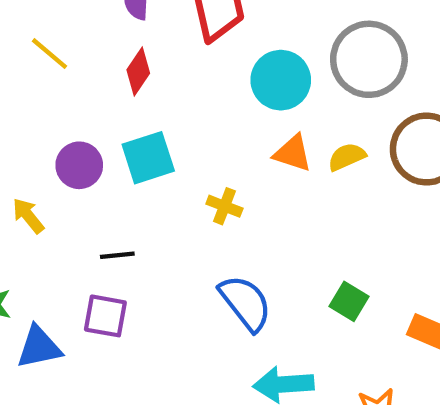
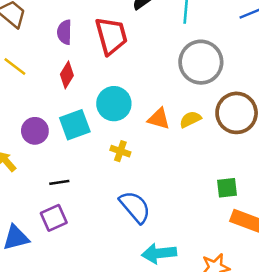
cyan circle: (281, 80) -> (114, 104), moved
green square: (349, 301) -> (227, 188), moved, turned -35
purple square: (105, 316) -> (54, 218), turned -32

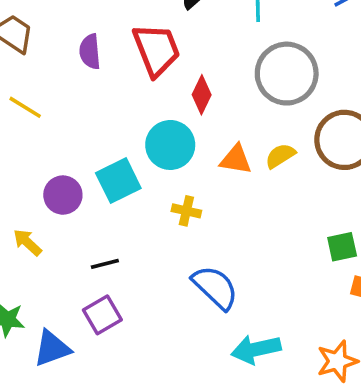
red diamond: (67, 75) -> (202, 95), moved

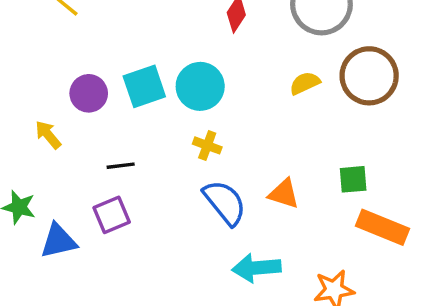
cyan circle: (170, 145) -> (200, 86), moved
orange triangle: (236, 159) -> (284, 194), moved
yellow cross: (186, 211) -> (207, 145), moved

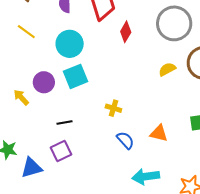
cyan circle: (200, 86) -> (70, 44), moved
yellow arrow: (48, 135) -> (21, 97), moved
blue semicircle: (225, 203) -> (125, 140), size x0.7

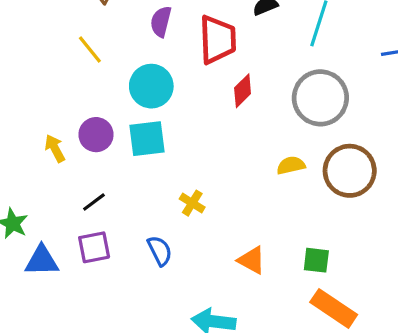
black line: (65, 123) -> (94, 202), moved, turned -42
blue semicircle: (125, 140) -> (160, 251), moved

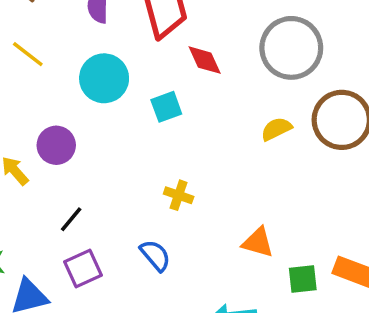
red diamond: (243, 91) -> (205, 60), turned -56
cyan square: (147, 139) -> (166, 107), moved, size x0.7
green square: (316, 260) -> (303, 279), moved

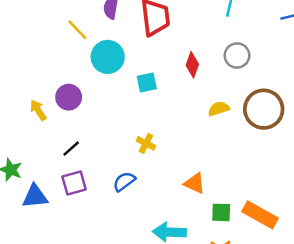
gray circle: (291, 48) -> (237, 55), size x0.6
yellow line: (28, 54) -> (77, 30), moved
red diamond: (205, 60) -> (192, 65), moved, turned 35
blue semicircle: (155, 255) -> (124, 182), turned -95

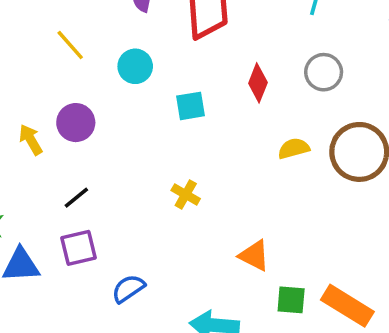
yellow line: (77, 30) -> (70, 45), moved
cyan circle: (108, 57) -> (135, 66), size x0.7
blue semicircle: (124, 182) -> (128, 289), moved

